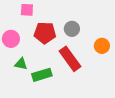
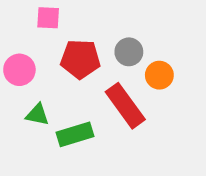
orange circle: (102, 46) -> (159, 75), moved

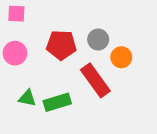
pink square: (48, 18) -> (16, 14), moved
green triangle: (37, 115) -> (27, 98), moved

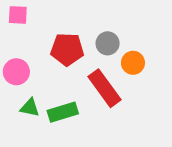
pink circle: (15, 53) -> (16, 72), moved

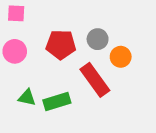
pink circle: (16, 72) -> (15, 51), moved

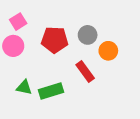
pink square: (16, 13) -> (18, 22), moved, turned -35
red rectangle: (95, 80) -> (85, 71), size x0.7

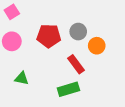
pink square: (18, 22) -> (12, 12), moved
green rectangle: (51, 91) -> (68, 89), moved

